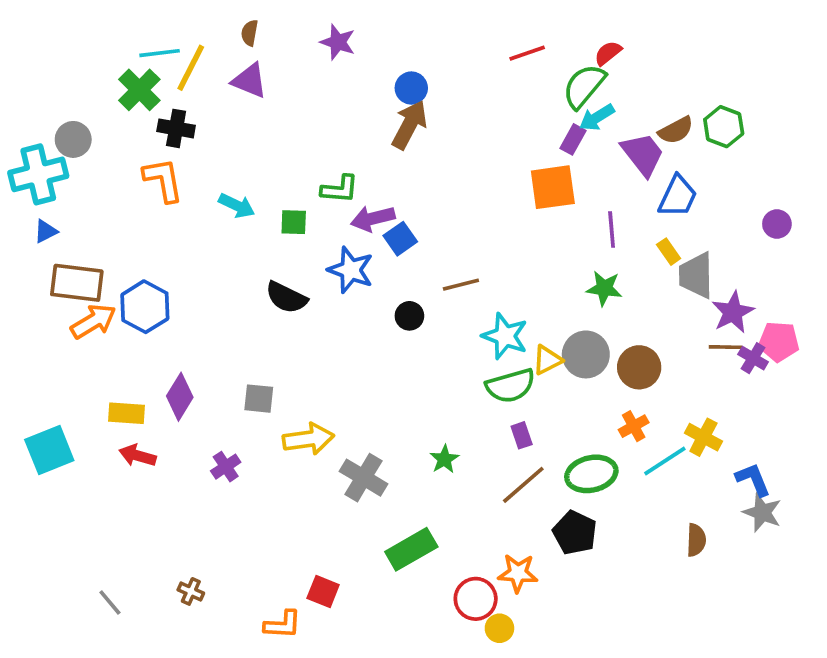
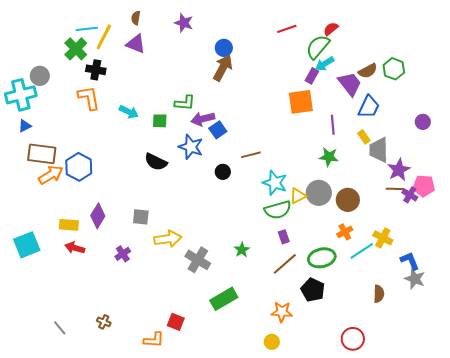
red circle: (476, 599) -> (353, 339), moved

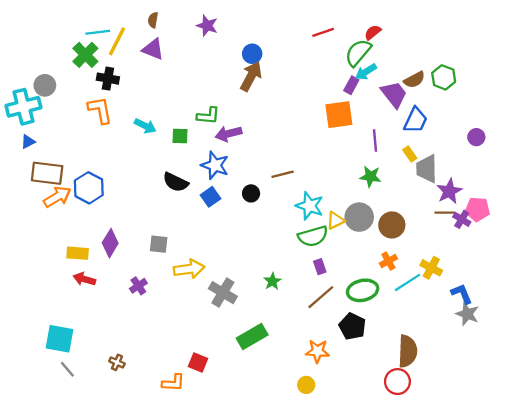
blue square: (218, 130) -> (210, 197), moved
cyan square: (27, 245) -> (60, 339), moved, turned 32
brown semicircle: (379, 294) -> (408, 351), moved, size x1.6

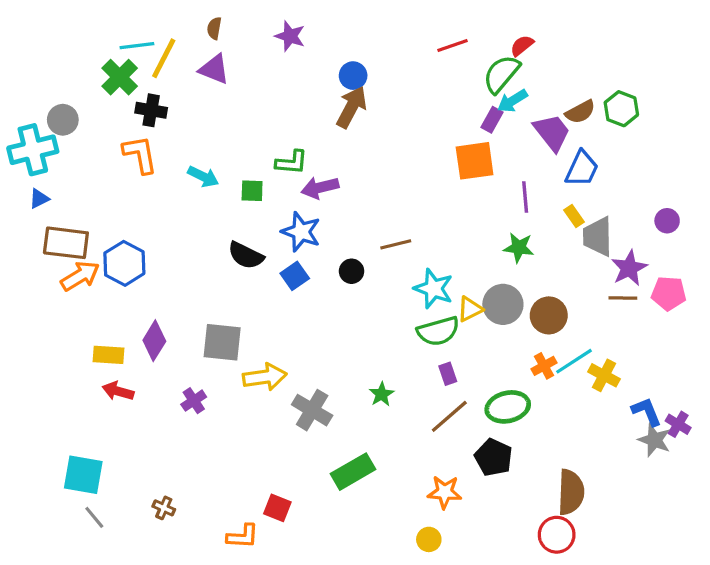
purple circle: (476, 137) -> (667, 221), moved
purple cross: (462, 219) -> (678, 424), moved
gray square: (159, 244) -> (222, 342), size x1.5
cyan line: (408, 282) -> (574, 361), moved

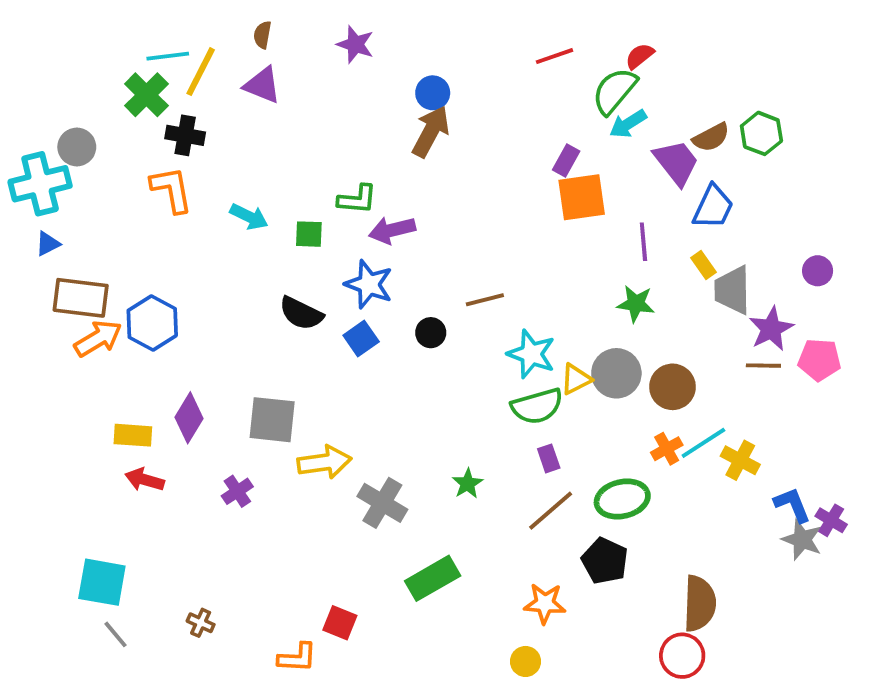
purple rectangle: (492, 120) -> (566, 161), moved

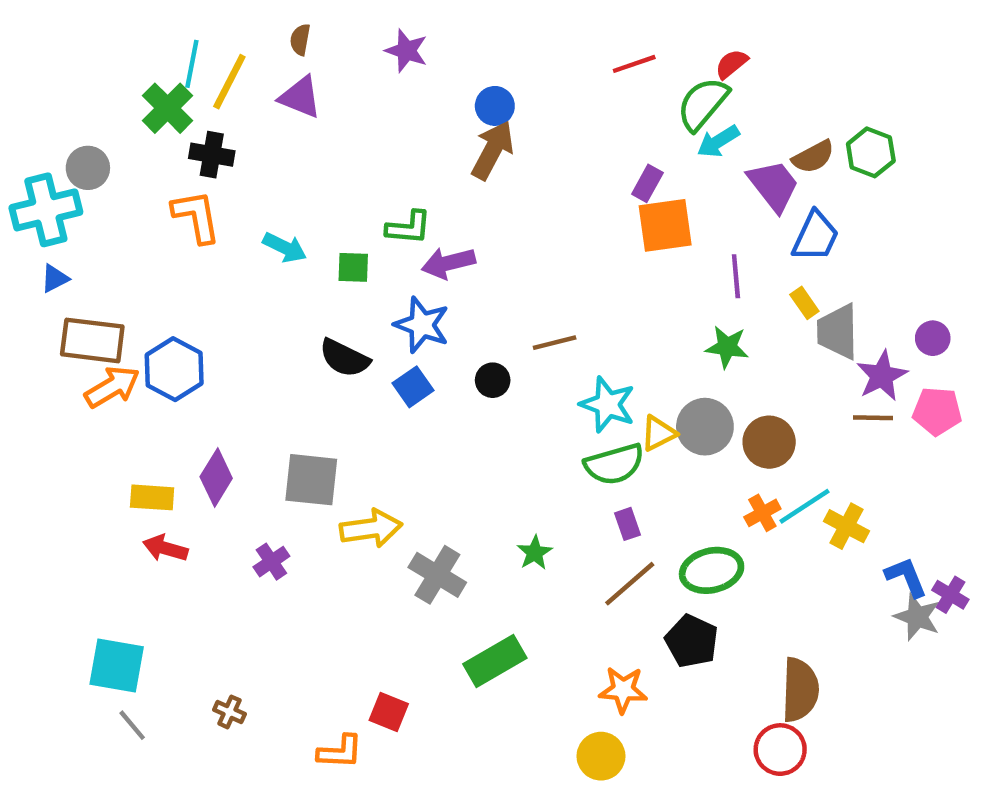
cyan line: (168, 56) -> (192, 64), turned -72
purple circle: (818, 271) -> (933, 338), moved
yellow circle: (525, 661) -> (601, 756), size x1.4

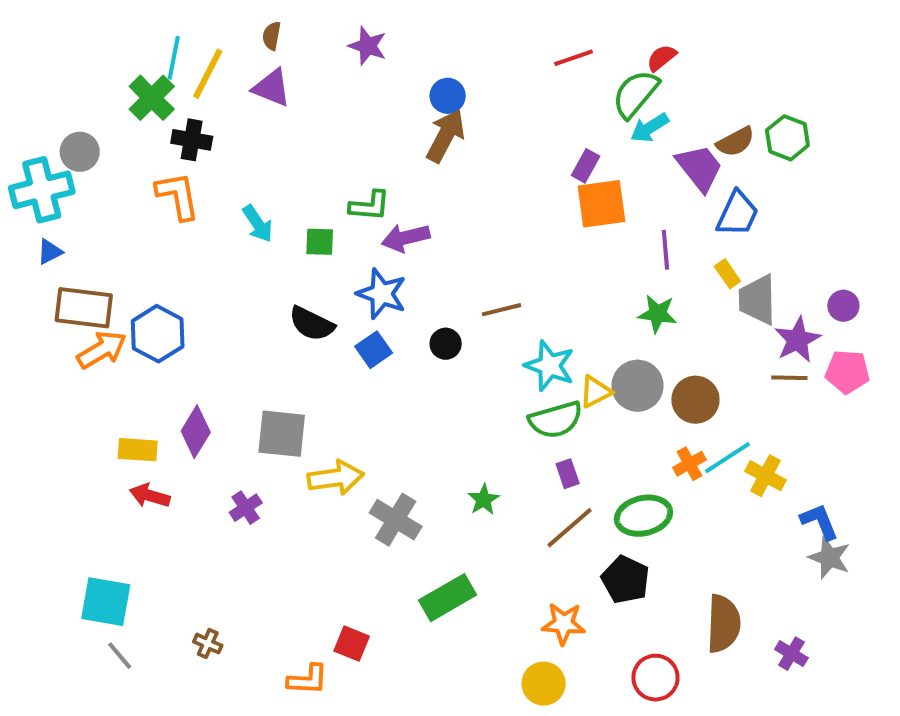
cyan arrow: (285, 247) -> (258, 224), turned 30
purple cross: (950, 595) -> (791, 654), moved
red circle: (780, 750) -> (655, 678), moved

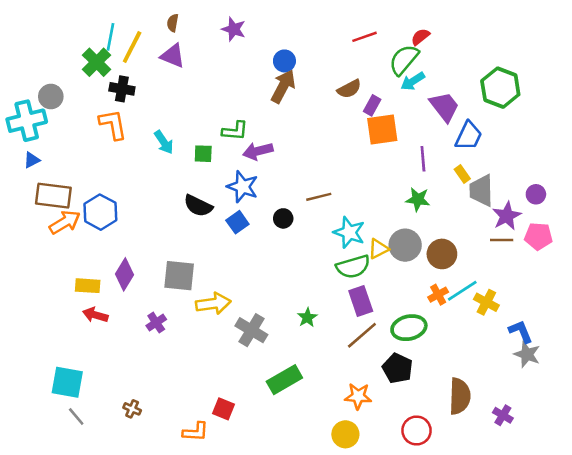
green hexagon: (787, 138) -> (500, 88), size x1.4
brown semicircle: (735, 142) -> (349, 89), moved
purple rectangle: (568, 474) -> (361, 301), size x1.6

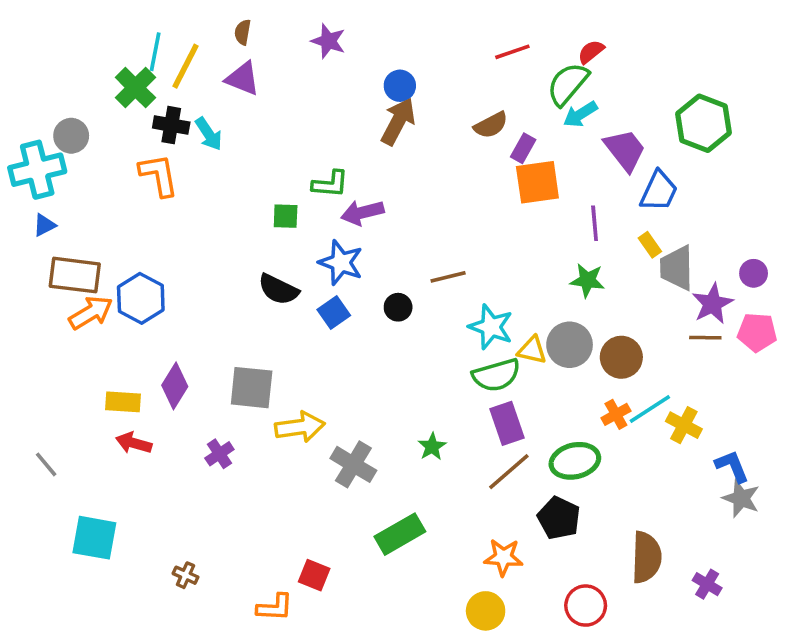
cyan arrow: (164, 142) -> (209, 134), moved
yellow triangle: (378, 249) -> (532, 350), turned 40
gray line: (76, 417) -> (46, 464), moved

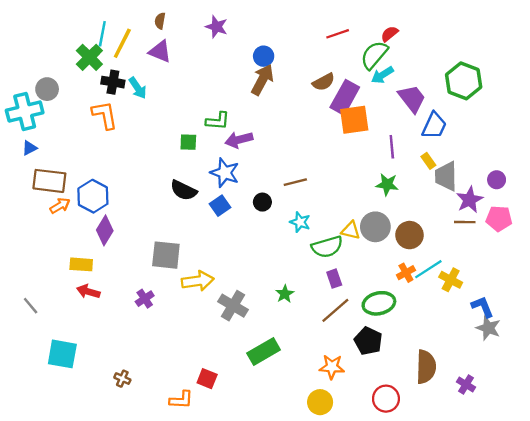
purple rectangle: (523, 148) -> (345, 97), size x1.8
orange arrow: (91, 313) -> (60, 206), size x0.7
cyan star: (491, 327) -> (300, 222), moved, size x0.7
purple diamond: (175, 386) -> (105, 230), moved
purple rectangle: (507, 423) -> (334, 279), size x0.7

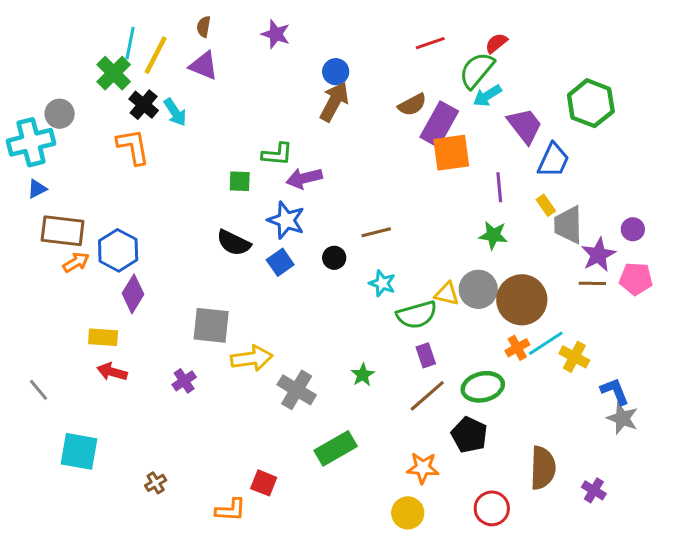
black cross: (113, 82) -> (144, 105), turned 30
brown circle: (409, 235) -> (522, 300), size x1.4
brown cross: (122, 379) -> (156, 483), turned 35

